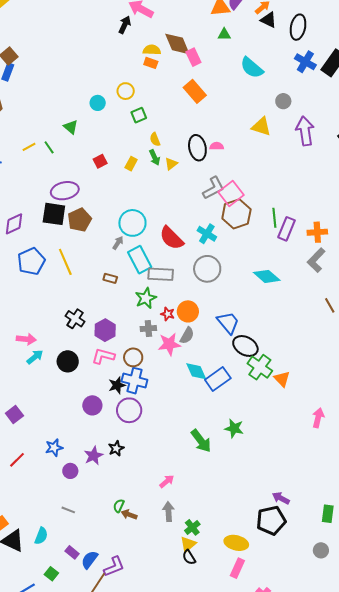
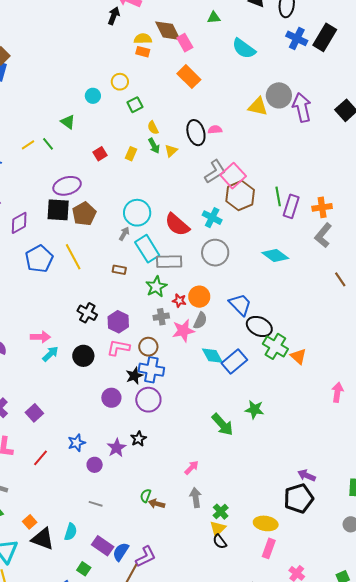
gray circle: (283, 101) -> (279, 95), moved, size x1.6
purple rectangle: (72, 552) -> (103, 546), size x1.5

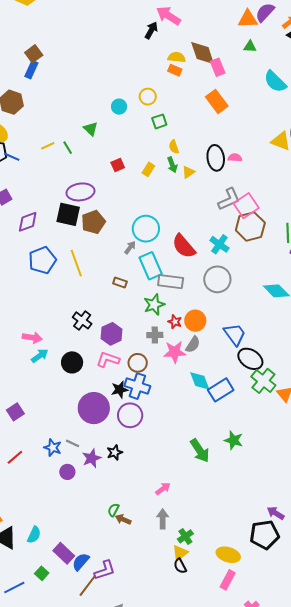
purple circle: (111, 398) -> (94, 408), size x1.6
blue star: (77, 443) -> (53, 448), turned 30
gray line: (96, 504) -> (73, 443), moved

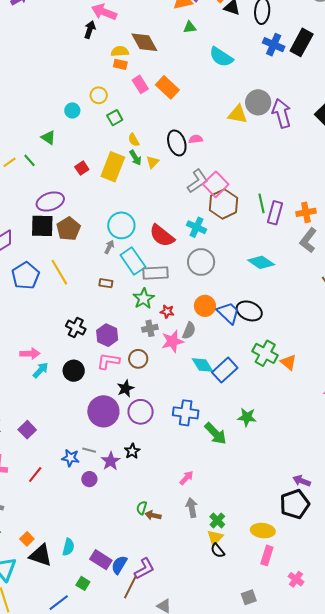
pink rectangle: (218, 67) -> (140, 84), moved
yellow rectangle: (148, 169) -> (113, 167), size x2.0
orange circle: (195, 321) -> (205, 306), moved
black ellipse: (250, 359) -> (249, 311), moved
blue cross: (137, 386) -> (186, 413), moved

